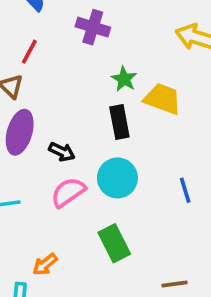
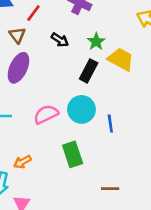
black rectangle: (119, 122) -> (89, 71), turned 30
black arrow: (62, 152) -> (60, 40), moved
blue line: (185, 190) -> (110, 124), moved

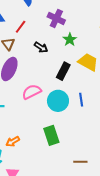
green star: (96, 42) -> (70, 40), moved
pink semicircle: (46, 114) -> (32, 92), moved
blue line: (110, 124) -> (81, 100), moved

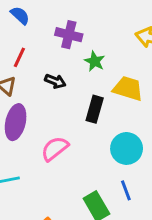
blue line: (81, 100) -> (126, 190), moved
cyan circle: (58, 101) -> (127, 148), moved

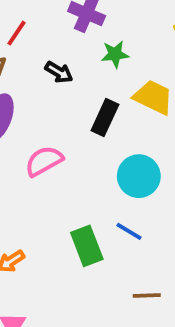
green star: (95, 61) -> (115, 54), turned 30
blue line: (126, 190) -> (129, 231), turned -48

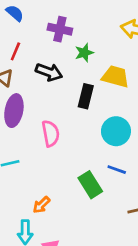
black arrow: (59, 72) -> (49, 72), size x1.4
pink semicircle: (44, 161) -> (51, 133), turned 120

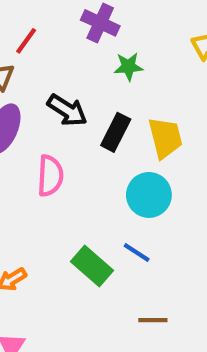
black arrow: (49, 72) -> (67, 110), moved
yellow trapezoid: (115, 76) -> (165, 138), moved, turned 48
green rectangle: (90, 185) -> (92, 266), turned -30

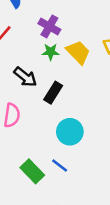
green star: (128, 67) -> (51, 52), moved
yellow trapezoid: (165, 138) -> (78, 52), moved, turned -35

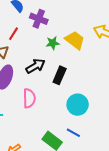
purple cross: (49, 26) -> (39, 19), moved
black arrow: (25, 77) -> (35, 66), turned -60

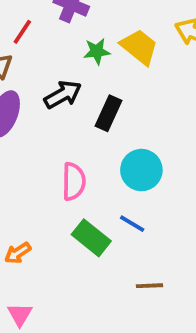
pink semicircle: (29, 98) -> (74, 181), moved

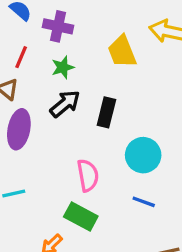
yellow trapezoid: (139, 47) -> (122, 52), turned -140
green star: (97, 51) -> (63, 67), moved
green rectangle: (91, 238) -> (81, 217), moved

